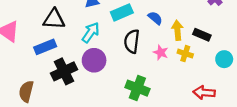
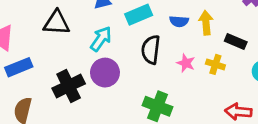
blue semicircle: (155, 18) -> (179, 21), turned 144
yellow arrow: (177, 30) -> (206, 23), moved
blue rectangle: (45, 47) -> (19, 67), moved

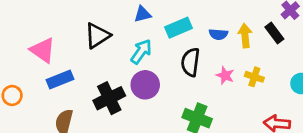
black triangle: (56, 23) -> (97, 36), turned -36
black rectangle: (236, 42) -> (274, 33), moved, turned 30

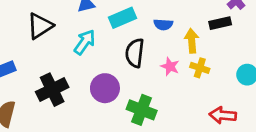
black rectangle: (274, 33) -> (220, 23), turned -66
yellow arrow: (245, 36) -> (192, 41), moved
purple circle: (145, 85) -> (105, 88), moved

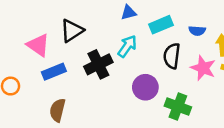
black triangle: (40, 26) -> (72, 31), moved
pink star: (170, 67) -> (203, 68), size x1.5
black cross: (52, 90) -> (98, 64), moved

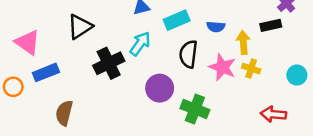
pink triangle: (38, 45) -> (28, 42), moved
blue rectangle: (54, 72) -> (46, 72), moved

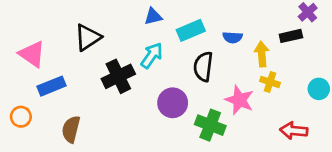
pink star: (222, 67) -> (239, 100), moved
orange circle: (13, 87) -> (21, 117), moved

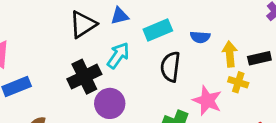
black rectangle: (291, 36) -> (259, 58), moved
black triangle: (88, 37) -> (83, 24), moved
purple circle: (173, 103) -> (110, 103), moved

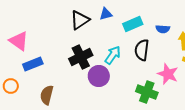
cyan arrow: (118, 55) -> (113, 55), moved

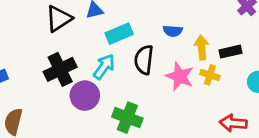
cyan rectangle: (133, 24) -> (119, 34), moved
pink star: (168, 74) -> (180, 76), moved
green cross: (147, 92) -> (127, 118), moved

